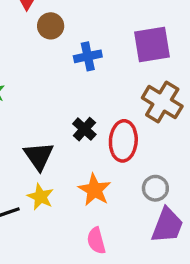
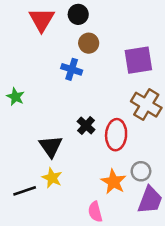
brown circle: (51, 26) -> (89, 43), moved
blue cross: (88, 56) -> (72, 69), moved, turned 30
orange star: (95, 190) -> (113, 182), moved

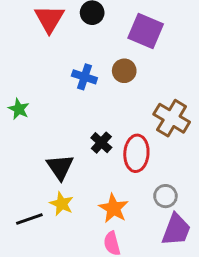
brown circle: (89, 43) -> (124, 71), moved
purple square: (138, 60) -> (146, 31), moved, turned 32
orange star: (113, 182) -> (114, 208), moved

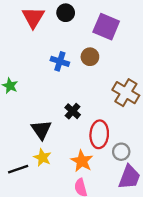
red ellipse: (136, 153) -> (99, 134), moved

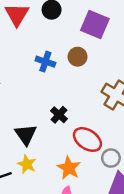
red ellipse: (99, 134) -> (87, 139), turned -60

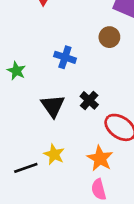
blue cross: (45, 62) -> (65, 57), moved
black triangle: (26, 135) -> (53, 106), moved

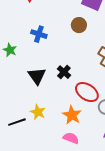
blue cross: (65, 57) -> (39, 34), moved
pink semicircle: (99, 189) -> (71, 138), turned 126

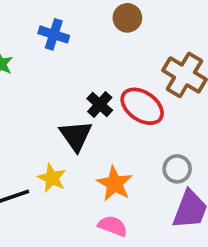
black triangle: (37, 76) -> (76, 136), moved
red ellipse: (87, 92) -> (142, 106), moved

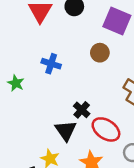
red ellipse: (142, 106) -> (106, 129), moved

